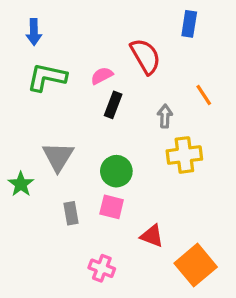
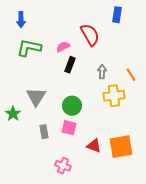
orange line: (204, 95) -> (131, 75), moved
orange square: (196, 265) -> (121, 147), moved, turned 30

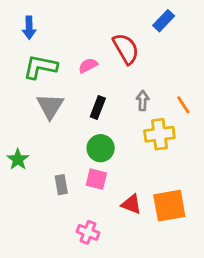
blue rectangle: (117, 15) -> (164, 21), turned 35
black rectangle: (70, 65) -> (98, 108), moved
gray triangle: (36, 97) -> (50, 106), moved

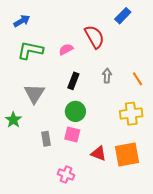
blue arrow: (29, 28) -> (22, 21), turned -119
gray triangle: (50, 106) -> (34, 94), moved
yellow cross: (159, 134) -> (131, 114), moved

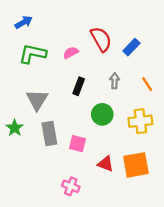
blue rectangle: (123, 16) -> (131, 47), moved
green circle: (75, 111) -> (102, 114), moved
gray rectangle: (46, 139) -> (49, 133), moved, size x1.5

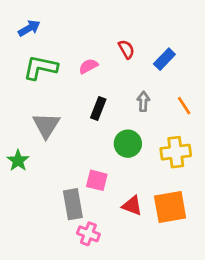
red semicircle: (101, 39) -> (126, 49), size x0.6
gray rectangle: (49, 133) -> (73, 204), moved

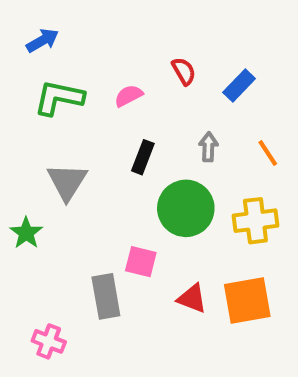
green circle: (128, 144) -> (186, 208), size x1.4
pink cross: (88, 234) -> (49, 341), moved

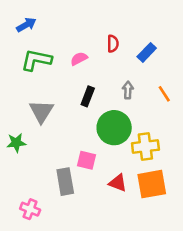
red semicircle: (184, 71) -> (113, 44), turned 30
yellow cross: (255, 221) -> (145, 146), moved
green star: (26, 233) -> (16, 143), turned 30

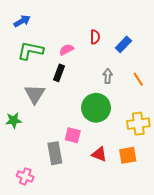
black rectangle: (88, 96) -> (59, 73), moved
yellow cross: (145, 146) -> (138, 124), moved
orange square: (152, 184) -> (128, 155), size x0.7

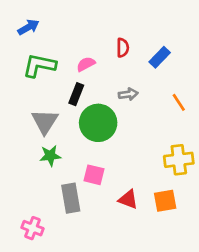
gray arrow: (108, 76) -> (128, 94), moved, turned 80
green circle: (96, 108) -> (98, 123), moved
green star: (14, 120) -> (50, 156), moved

